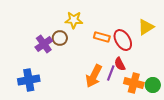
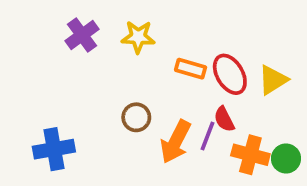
yellow triangle: (146, 27) -> (273, 80), moved
brown circle: (60, 38) -> (136, 117), moved
purple cross: (44, 44) -> (82, 35), moved

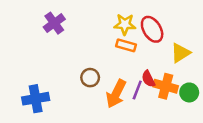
yellow star: (138, 37) -> (125, 24), moved
red ellipse: (230, 74) -> (152, 29), moved
orange cross: (250, 155) -> (166, 86), moved
green circle: (286, 158) -> (189, 92), moved

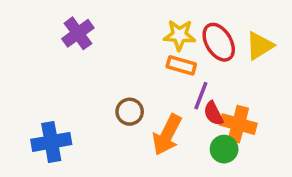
yellow triangle: (181, 53) -> (260, 46), moved
purple line: (137, 90) -> (201, 96), moved
green circle: (189, 92) -> (224, 149), moved

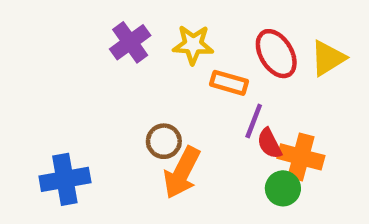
purple cross: (78, 33) -> (130, 42), moved
yellow star: (179, 35) -> (193, 45), moved
orange arrow: (167, 135) -> (182, 173), moved

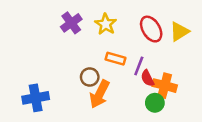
yellow star: (193, 45) -> (106, 24), turned 30
orange rectangle: (229, 83) -> (116, 59), moved

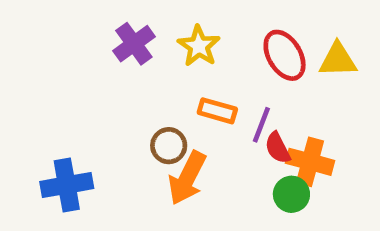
yellow triangle: (179, 31) -> (338, 60), turned 30

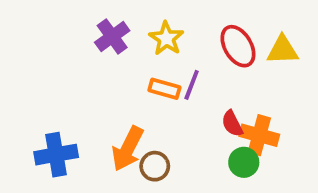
orange rectangle: (217, 111) -> (164, 89), moved
purple line: (261, 125) -> (192, 85), moved
brown circle: (169, 146) -> (155, 166), moved
orange arrow: (187, 178) -> (128, 149), moved

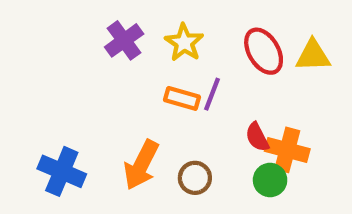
blue cross: (56, 155) -> (62, 171), turned 33
brown circle: (155, 166) -> (195, 178), moved

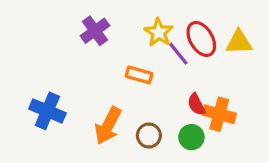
yellow star: (184, 43) -> (159, 32), moved
purple line: (212, 94) -> (178, 54), moved, turned -60
blue cross: (62, 171) -> (47, 111), moved
green circle: (270, 180) -> (191, 137), moved

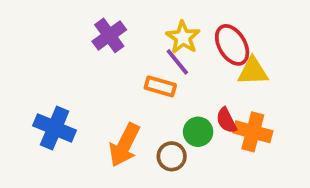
yellow triangle: (239, 42) -> (253, 71), moved
purple line: (178, 54) -> (177, 62), moved
green circle: (191, 137) -> (198, 132), moved

